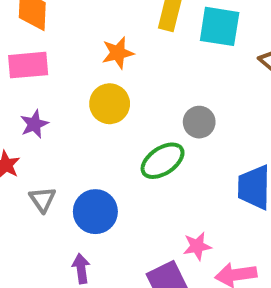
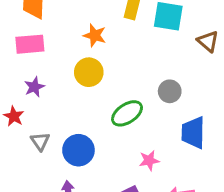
orange star: (118, 53) -> (95, 35), turned 30
gray circle: (199, 122) -> (170, 91), moved
pink star: (197, 246) -> (149, 160), moved

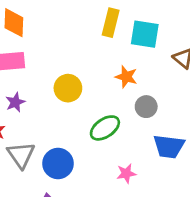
orange star: (95, 35) -> (126, 77), moved
blue trapezoid: (193, 133) -> (169, 146), turned -84
gray triangle: (40, 141) -> (21, 155), size x1.5

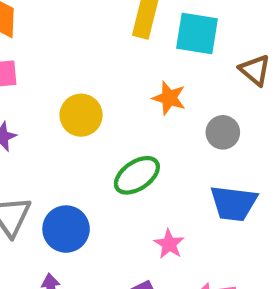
gray circle: (146, 107) -> (223, 132), moved
pink star: (126, 173) -> (169, 244), turned -30

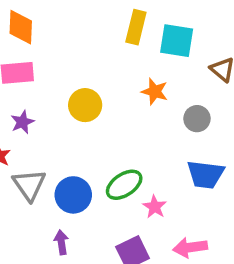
green ellipse: (137, 175) -> (124, 185), moved

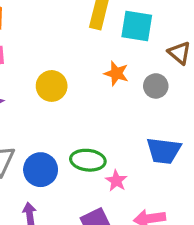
gray circle: (197, 119) -> (156, 86), moved
green ellipse: (124, 185) -> (88, 160), turned 40

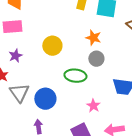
gray circle: (156, 86) -> (96, 59), moved
green ellipse: (88, 160) -> (75, 76), moved

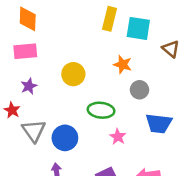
gray circle: (96, 59) -> (139, 90), moved
pink star: (93, 106) -> (118, 137), moved

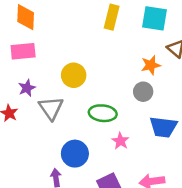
cyan square: (138, 28) -> (155, 18), moved
orange star: (123, 65) -> (151, 65), moved, turned -30
gray triangle: (34, 131) -> (51, 108), moved
blue circle: (65, 138) -> (75, 154), moved

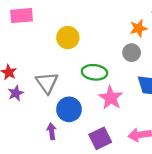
purple star: (27, 88) -> (16, 93), moved
gray triangle: (51, 108) -> (47, 83), moved
pink star: (120, 141) -> (111, 98), size x1.5

